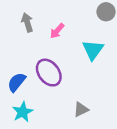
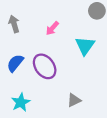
gray arrow: (27, 22) -> (14, 24), moved
blue semicircle: (17, 82) -> (15, 63), moved

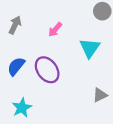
gray arrow: (14, 24) -> (15, 25), turned 42
gray triangle: (74, 100) -> (100, 95), moved

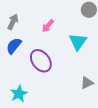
blue semicircle: (16, 66) -> (14, 46), moved

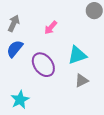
cyan triangle: (78, 42) -> (77, 55), moved, turned 36
gray triangle: (87, 83) -> (82, 81), moved

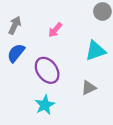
cyan triangle: (77, 55) -> (96, 51), moved
cyan star: (20, 100) -> (45, 105), moved

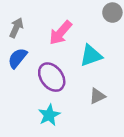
pink arrow: (55, 30) -> (61, 33), size x1.5
cyan triangle: (96, 51) -> (91, 56), moved

